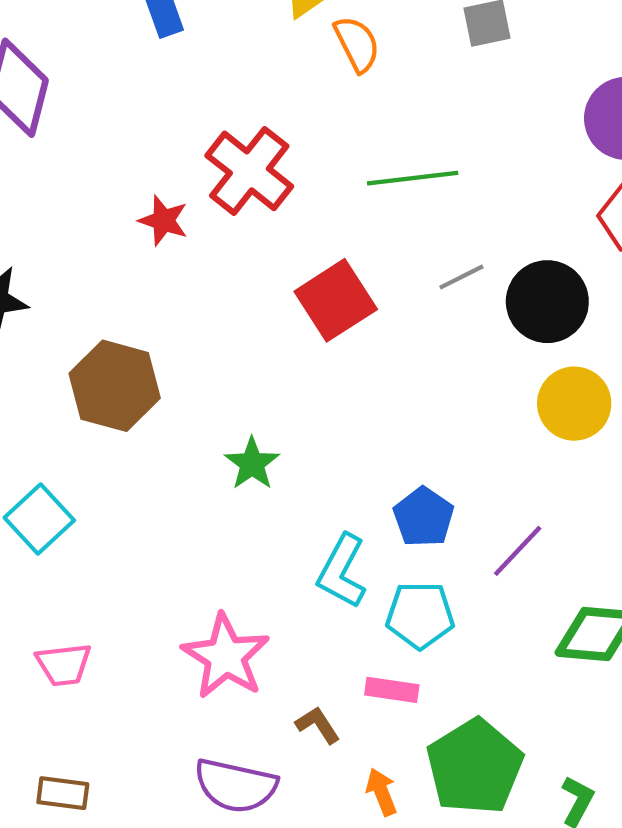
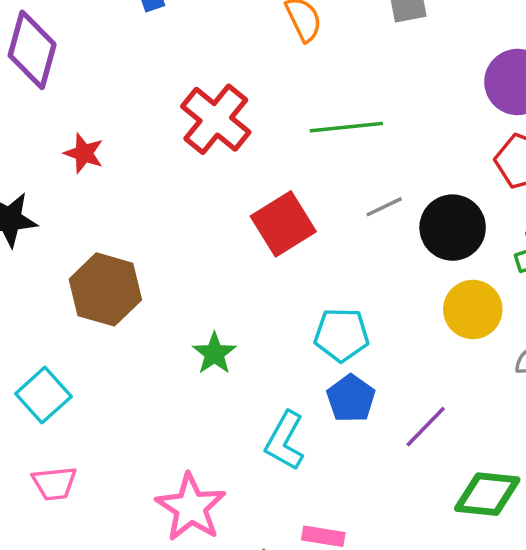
red star: (163, 221) -> (84, 153), moved
cyan pentagon: (420, 615) -> (342, 335), moved
pink trapezoid: (64, 664) -> (54, 483), moved

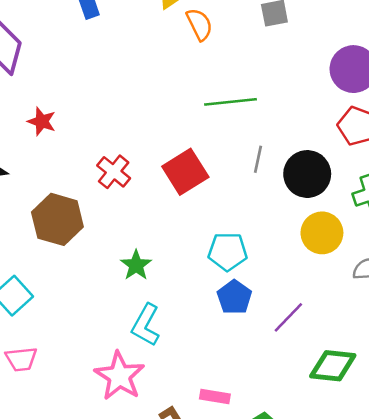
red cross: (216, 119) -> (114, 172), moved, size x0.7
gray line: (384, 207) -> (258, 159), turned -52
cyan L-shape: (285, 441) -> (146, 325), moved

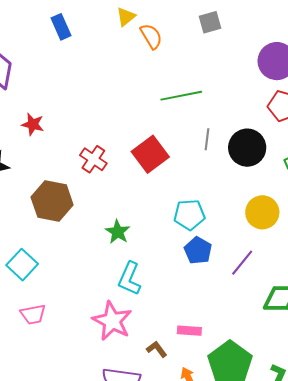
yellow circle: (322, 233) -> (262, 212), moved

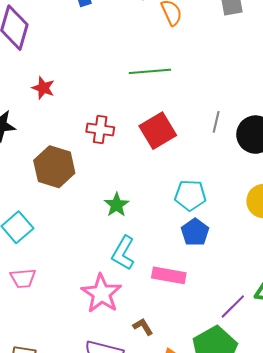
green line: (181, 96) -> (150, 71), moved
red cross: (93, 159) -> (100, 129), turned -32
purple line: (242, 263) -> (233, 306), moved
pink rectangle: (189, 331) -> (169, 275), moved, size x1.4

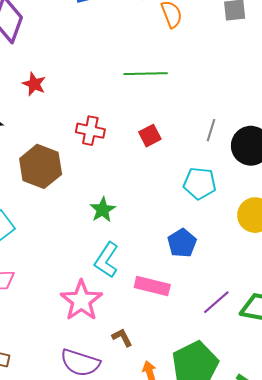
red square: (158, 131) -> (150, 136), size x0.6
cyan pentagon: (190, 195) -> (200, 183), moved
purple line: (233, 306) -> (216, 302), moved

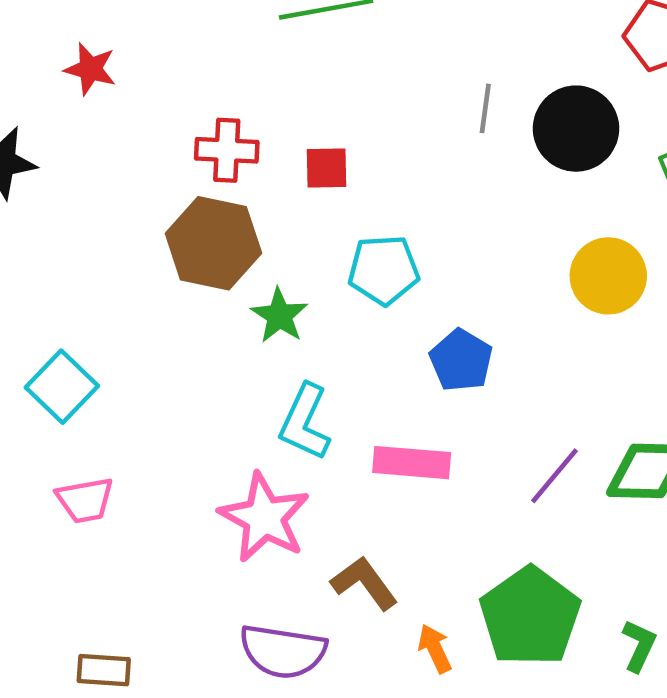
red square: (150, 136) -> (327, 168), moved, turned 35
brown hexagon: (41, 166) -> (213, 243), moved
cyan pentagon: (200, 183) -> (384, 270), moved
brown L-shape: (122, 337) -> (364, 583), size x1.4

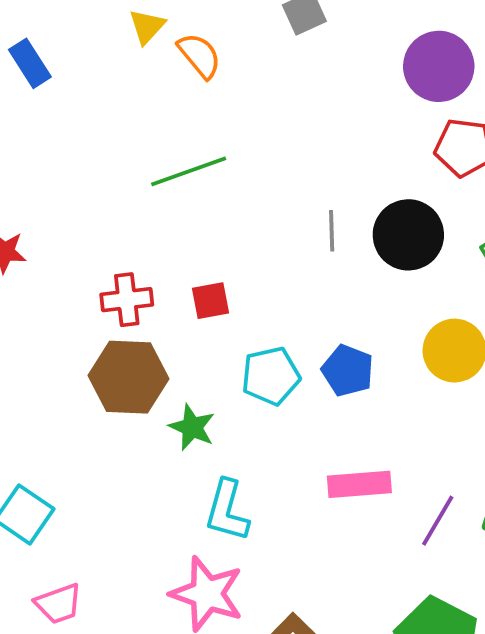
blue pentagon: (461, 360) -> (348, 371), moved
pink rectangle: (412, 463) -> (359, 484), moved

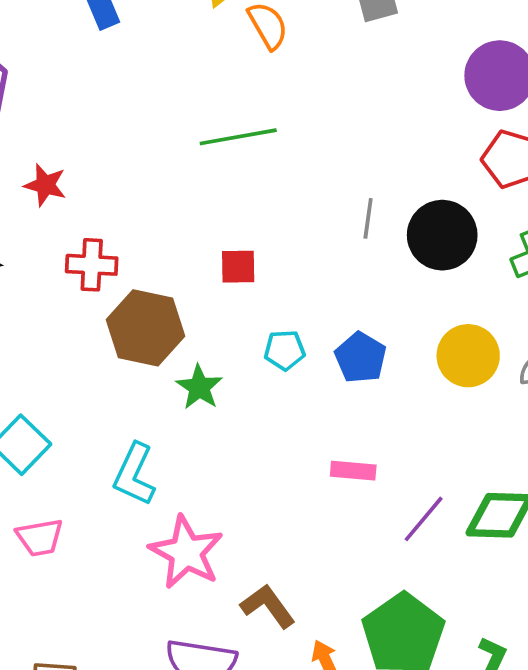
red cross: (127, 300) -> (92, 265), moved
cyan pentagon: (271, 376) -> (285, 350), size x0.7
pink rectangle: (359, 484) -> (353, 471), size x0.7
cyan L-shape: (227, 511) -> (134, 474), moved

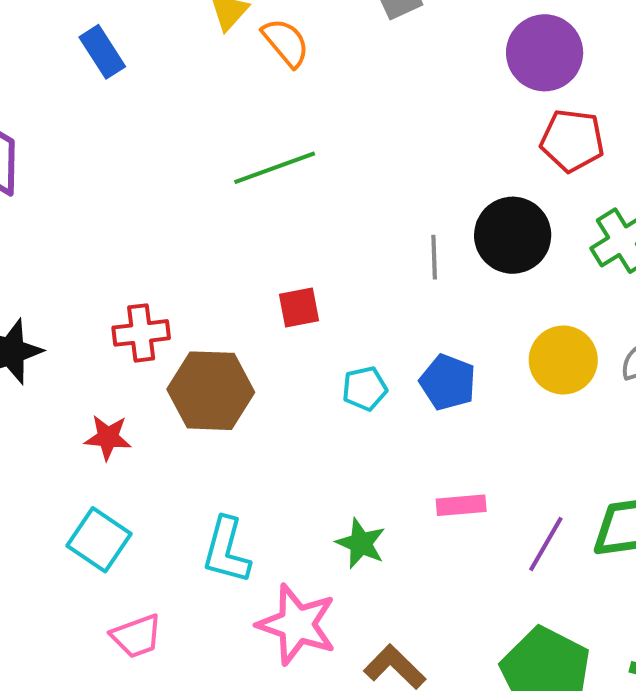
red star: (45, 185) -> (108, 437), moved
gray line: (368, 218) -> (434, 257), moved
green star: (199, 387) -> (361, 543), moved

